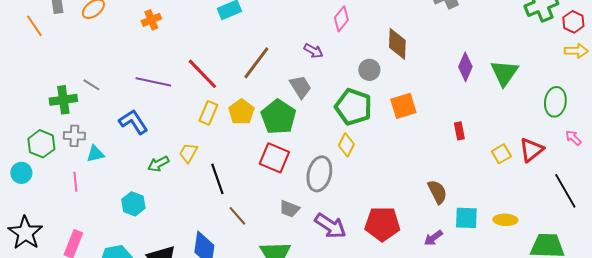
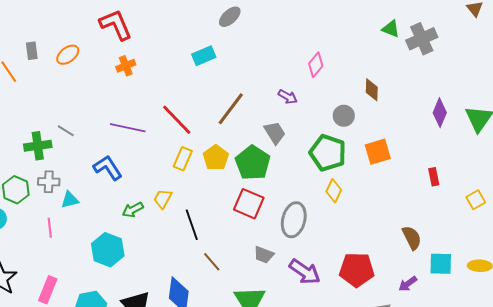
brown diamond: (397, 44) -> (372, 90), size x0.7
yellow diamond: (346, 145) -> (334, 191), moved
cyan hexagon: (133, 204) -> (108, 250), size x1.4

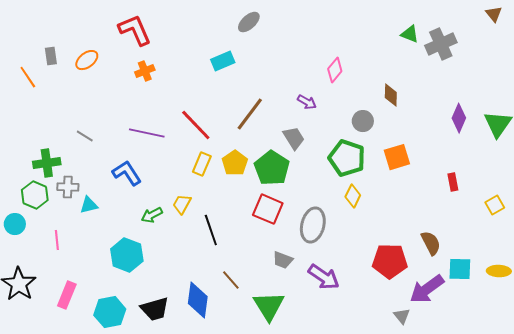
green cross: (38, 146) -> (47, 163), moved
pink line: (50, 228) -> (57, 240), moved
brown line: (212, 262) -> (231, 280), moved
red pentagon: (357, 270) -> (390, 261), moved
purple arrow: (408, 284) -> (427, 289), size x1.8

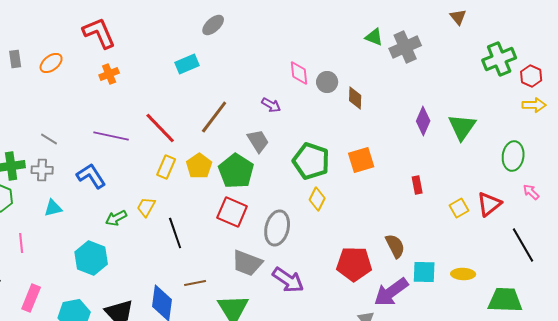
pink diamond: (335, 70) -> (299, 73), turned -45
gray circle: (363, 121) -> (327, 82), moved
gray cross: (68, 187) -> (42, 170), moved
gray trapezoid: (283, 260) -> (247, 263), size x1.5
brown line: (231, 280) -> (195, 283), turned -60

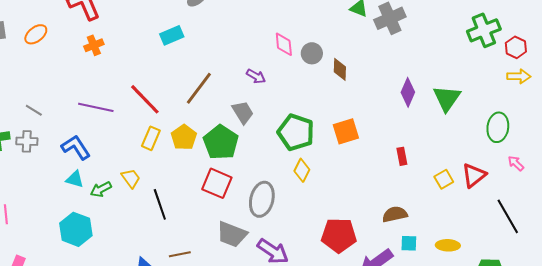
yellow trapezoid: (146, 207) -> (131, 178), turned 115
cyan triangle: (53, 208) -> (75, 179), moved, turned 30
brown semicircle: (395, 246) -> (395, 214), moved, turned -75
cyan square: (424, 272) -> (409, 243), size x0.7

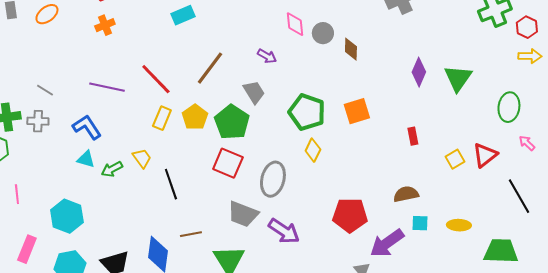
cyan hexagon: (76, 229) -> (67, 216), moved

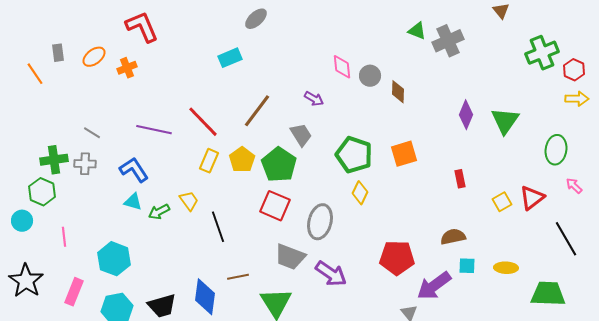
orange cross: (105, 25) -> (127, 68), moved

